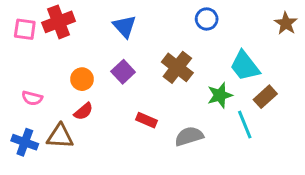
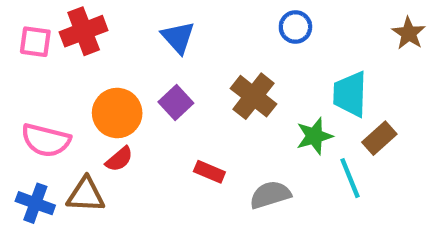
cyan trapezoid: (245, 66) -> (350, 94), turned 40
orange circle: (82, 79) -> (117, 113), size x1.5
pink semicircle: (32, 98) -> (46, 140), size x1.6

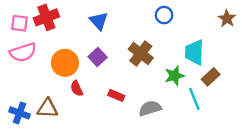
pink semicircle: (46, 140) -> (23, 52), moved, turned -32
red semicircle: (119, 159) -> (77, 88), moved, turned 105

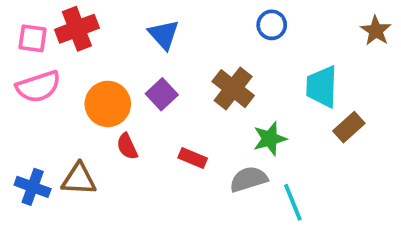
green star: (175, 76) -> (270, 139), moved
cyan line: (194, 99) -> (293, 202), moved

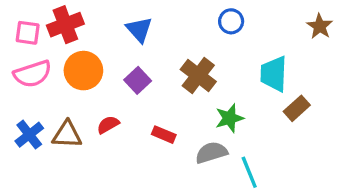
orange circle: (108, 104) -> (83, 71), moved
red semicircle: (127, 146) -> (108, 125), turned 85
brown triangle: (79, 179) -> (67, 135), moved
blue cross: (33, 187) -> (29, 135), moved, turned 32

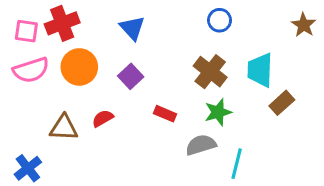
brown cross: (198, 75) -> (210, 72), moved
blue cross: (29, 135) -> (28, 168), moved
red rectangle: (164, 135) -> (165, 114), moved
cyan line: (249, 172) -> (237, 164), turned 36

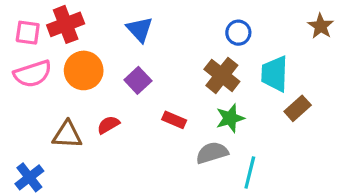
blue circle: (220, 20) -> (238, 33), moved

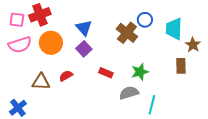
brown star: (321, 26) -> (193, 45), moved
blue triangle: (140, 29) -> (84, 28), moved
cyan trapezoid: (275, 74) -> (174, 29), moved
brown cross: (222, 75) -> (127, 33), moved
brown rectangle: (298, 108) -> (181, 66), turned -49

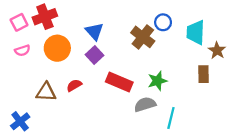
pink square: (17, 20) -> (19, 22), turned -35
pink semicircle: (20, 45) -> (22, 50), size x0.6
red rectangle: (106, 73) -> (119, 82), size x1.6

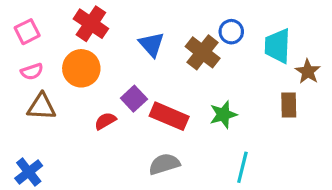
red cross: (45, 17) -> (91, 24), moved, turned -35
blue triangle: (94, 31) -> (152, 44), moved
purple square: (94, 55) -> (134, 99), moved
brown triangle: (46, 92) -> (41, 107), moved
gray semicircle: (145, 104) -> (164, 164), moved

